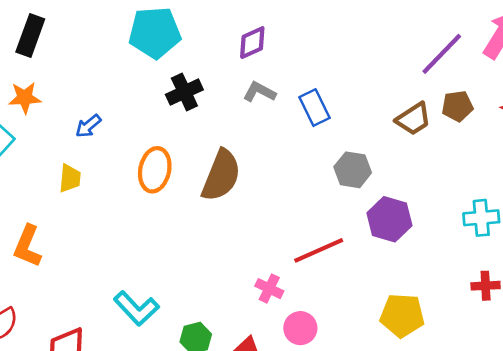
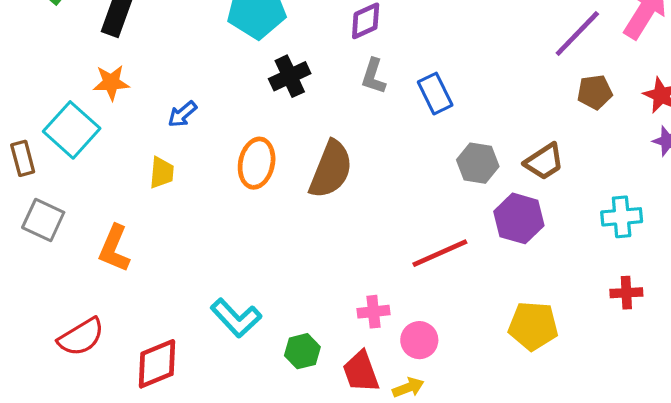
gray L-shape: (259, 92) -> (373, 76), turned -100
brown trapezoid: (413, 119) -> (544, 162), moved
pink cross: (269, 289) -> (373, 312), moved, turned -32

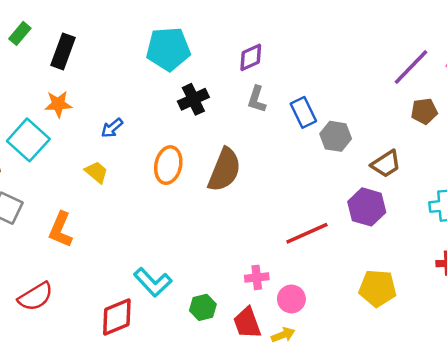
gray hexagon: (478, 163) -> (336, 136), moved
yellow trapezoid: (162, 173) -> (96, 172), turned -55
red diamond: (157, 364) -> (117, 317), moved

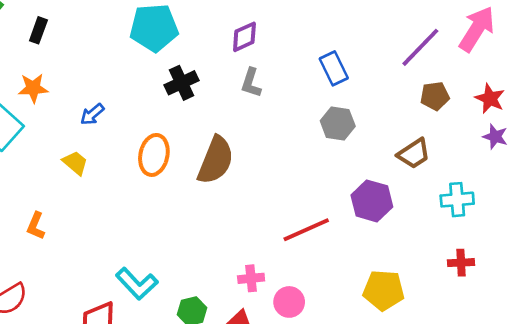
black rectangle: (63, 51) -> (38, 30), size x0.7
blue rectangle: (303, 112) -> (334, 68), moved
brown trapezoid: (386, 164) -> (414, 154), moved
orange L-shape: (61, 230) -> (36, 226), size x0.7

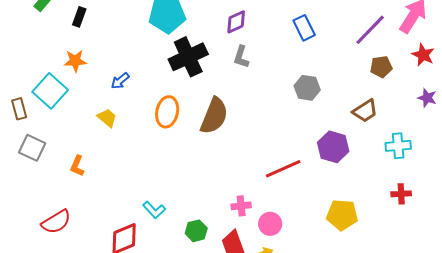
blue rectangle: (334, 68) -> (304, 28), moved
black cross: (181, 83) -> (188, 57), size x1.5
red star: (490, 99) -> (423, 55), moved
cyan L-shape: (137, 284) -> (154, 210), size x0.7

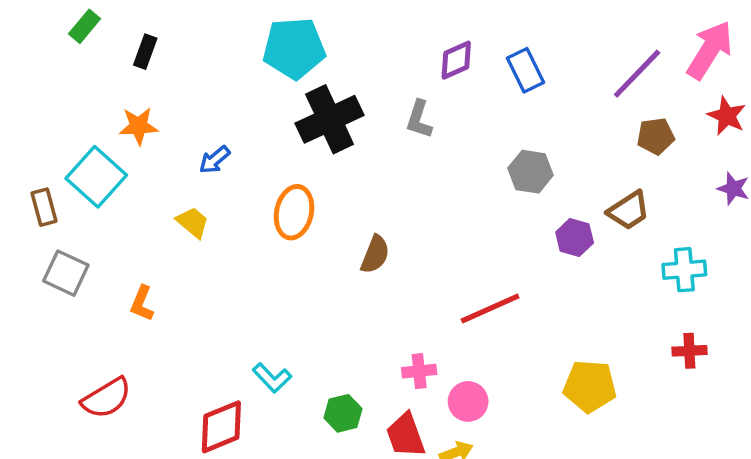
purple diamond: (236, 22) -> (456, 60), moved
brown semicircle: (214, 116) -> (375, 254), moved, size x0.6
purple hexagon: (333, 147) -> (575, 238), moved, size x0.7

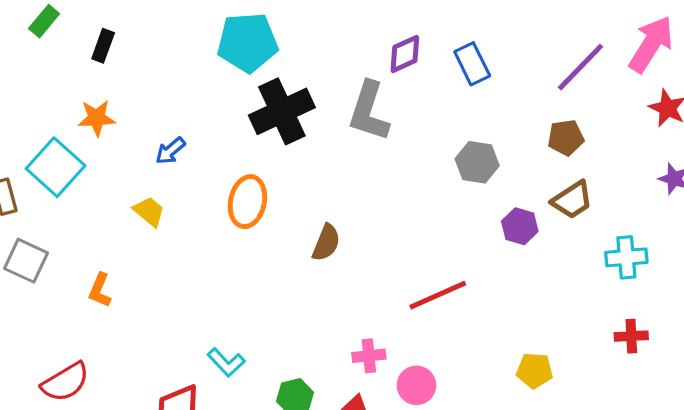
gray L-shape: (419, 119) -> (369, 111), size x1.6
brown pentagon: (656, 136) -> (566, 138), moved
yellow pentagon: (590, 386) -> (535, 371), size x0.7

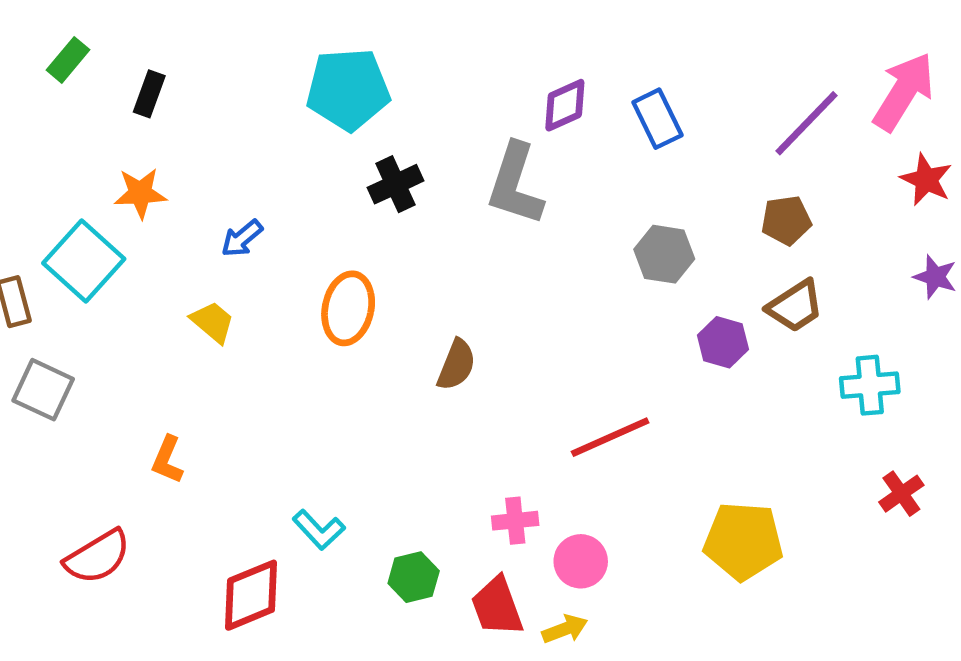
black cross: (282, 111) -> (395, 184), size x0.6
orange L-shape: (100, 290) -> (167, 460), moved
red cross: (631, 336) -> (901, 494), moved, turned -32
yellow pentagon: (535, 371) -> (743, 541), size x1.6

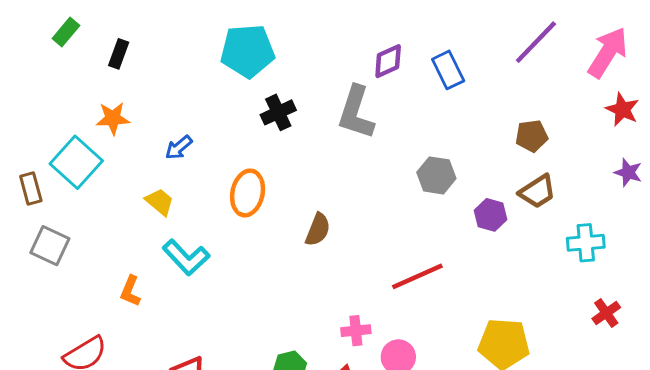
purple line: (807, 123) -> (536, 42), moved
gray hexagon: (664, 254) -> (436, 175), moved
cyan L-shape: (319, 530) -> (186, 257), moved, size x1.4

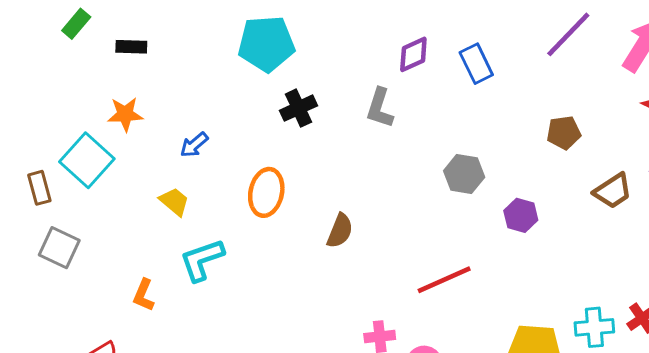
black rectangle: (119, 54) -> (131, 47), turned 72
gray L-shape: (356, 112) -> (380, 108), size x0.7
brown trapezoid: (537, 192) -> (613, 191), moved
cyan cross: (586, 243) -> (594, 327), moved
cyan L-shape: (186, 257) -> (202, 260), turned 114

